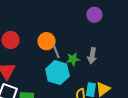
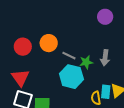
orange circle: (47, 41) -> (49, 43), moved
gray line: (56, 52) -> (69, 56), turned -40

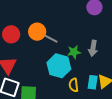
gray line: (69, 56) -> (51, 39), moved
yellow semicircle: (96, 98) -> (74, 85), moved

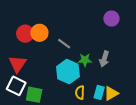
orange circle: (37, 32) -> (39, 33), moved

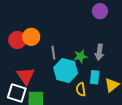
gray line: (64, 44) -> (53, 53), moved, turned 56
red triangle: (18, 64) -> (26, 76), moved
cyan rectangle: (99, 92) -> (95, 77), moved

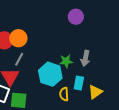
purple circle: (100, 11) -> (76, 17), moved
gray line: (53, 53) -> (19, 59), moved, turned 32

